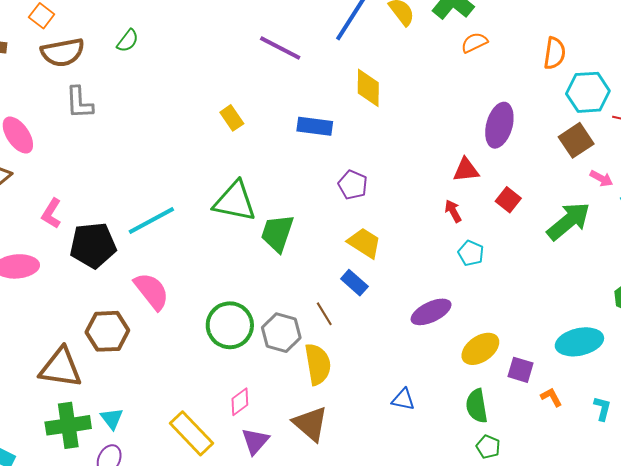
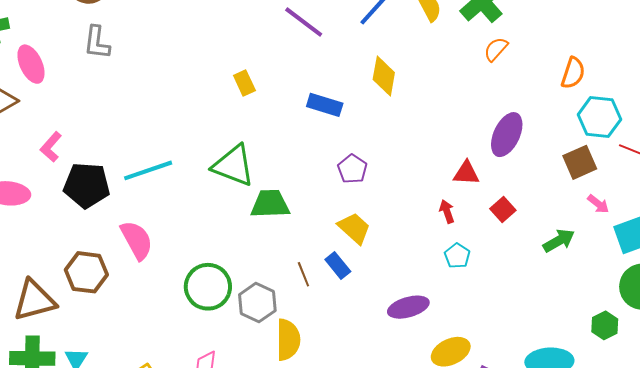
orange semicircle: (474, 43) -> (496, 49), turned -32
green arrow: (569, 221) -> (559, 241), size x0.7
green trapezoid: (277, 233) -> (270, 204), turned 60
brown line: (324, 314) -> (303, 274), moved
brown triangle: (61, 368) -> (34, 300), turned -33

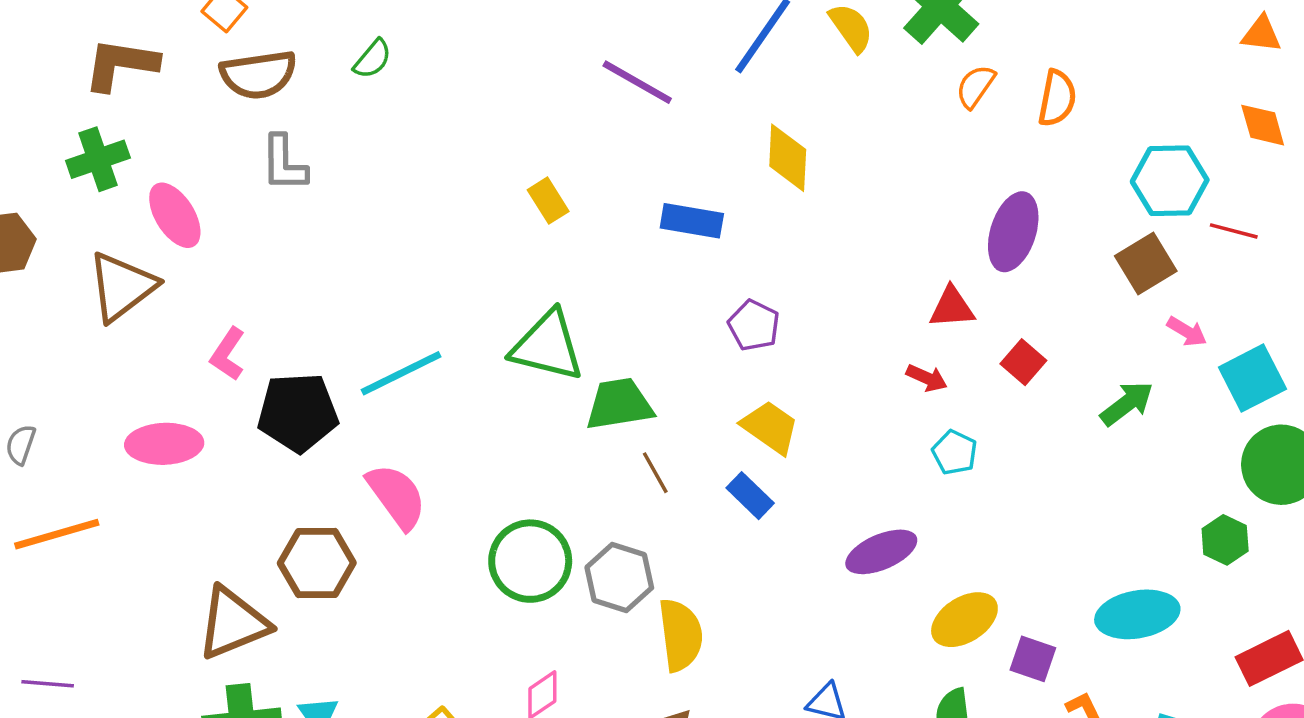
orange semicircle: (573, 73) -> (1057, 98), moved
red arrow: (447, 211) -> (927, 378), turned 140
brown line: (303, 274) -> (655, 473), moved

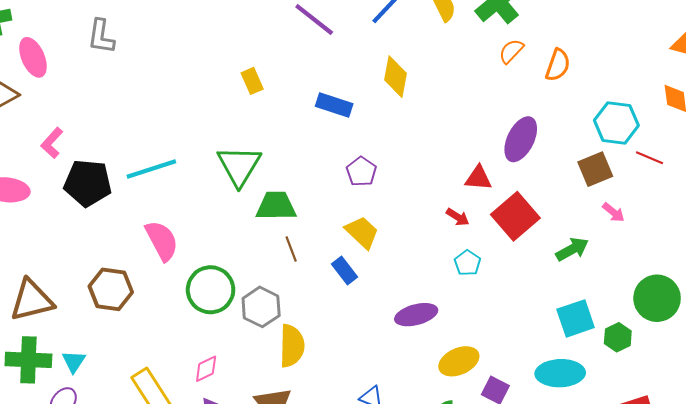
green triangle: (547, 346) -> (239, 166), turned 39
red square: (1023, 362) -> (515, 216), size x1.8
cyan square: (1252, 378) -> (576, 318), moved
pink semicircle: (397, 496) -> (162, 241), moved
brown hexagon: (317, 563) -> (111, 289), moved

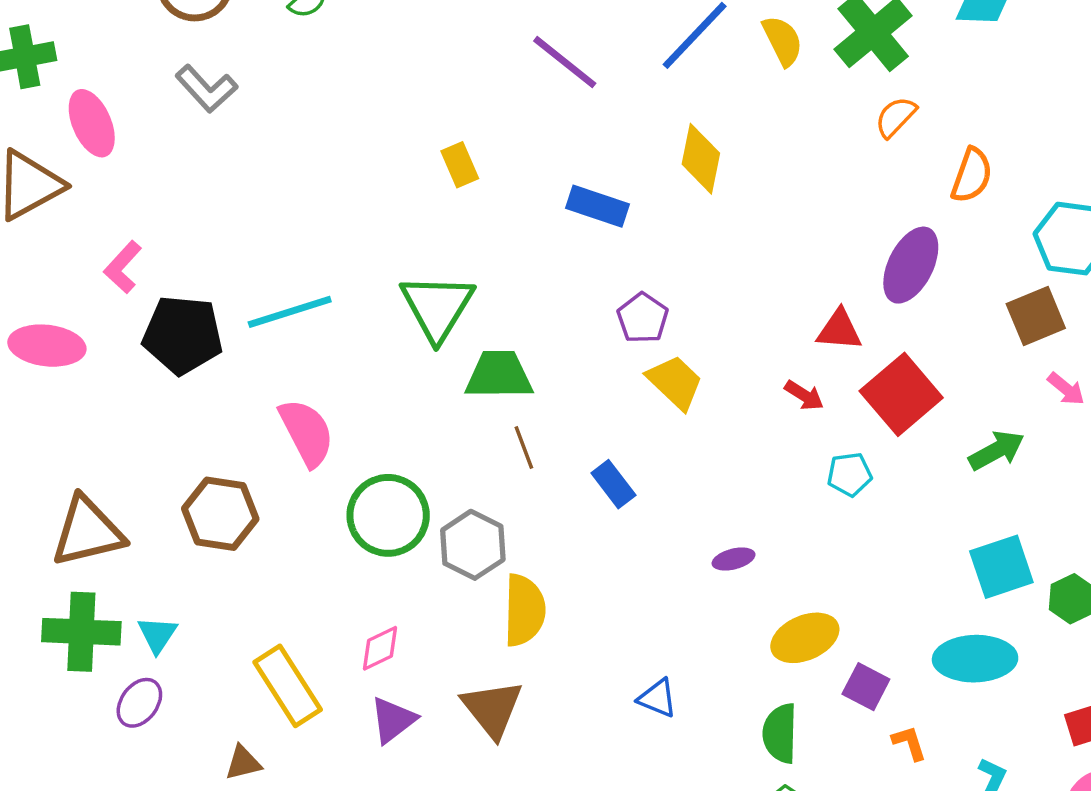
gray L-shape: (101, 36) -> (206, 89), turned -51
orange semicircle: (558, 65) -> (972, 175), moved
yellow trapezoid: (362, 232) -> (675, 382), moved
cyan pentagon: (467, 263) -> (850, 474), moved, turned 30
purple ellipse: (416, 315) -> (734, 559), size x0.6

